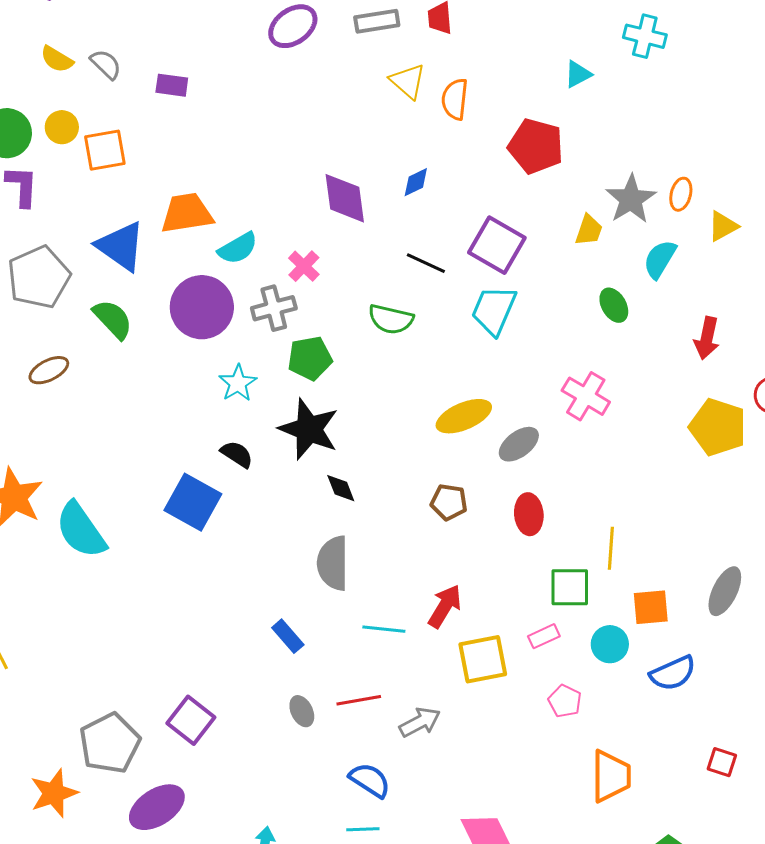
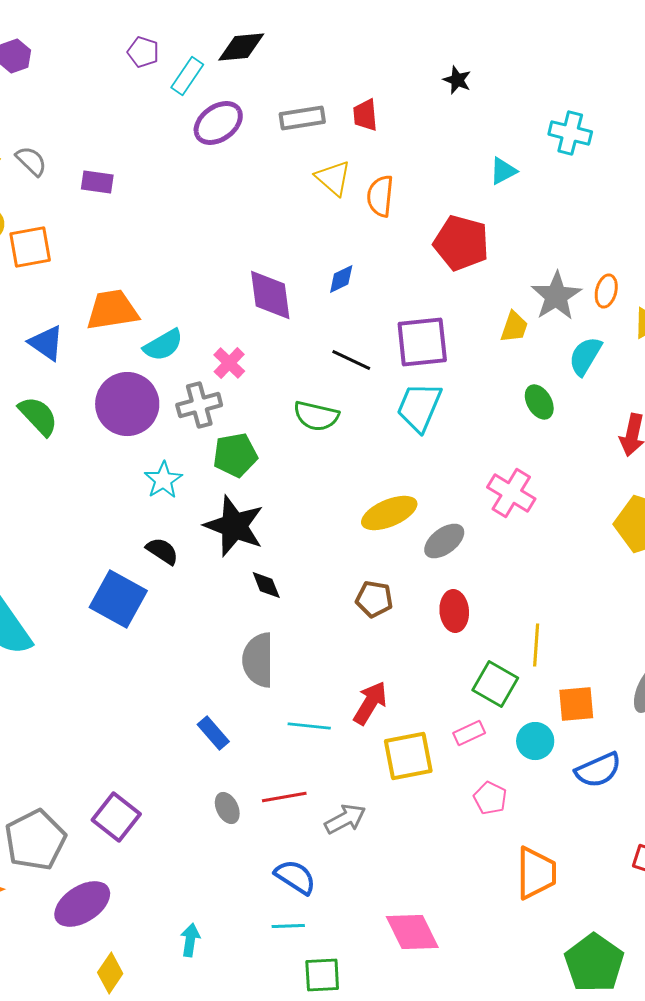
purple square: (497, 245) -> (422, 342), turned -36
blue triangle: (121, 246) -> (46, 343), size x0.7
green square: (570, 587) -> (495, 684), turned 30

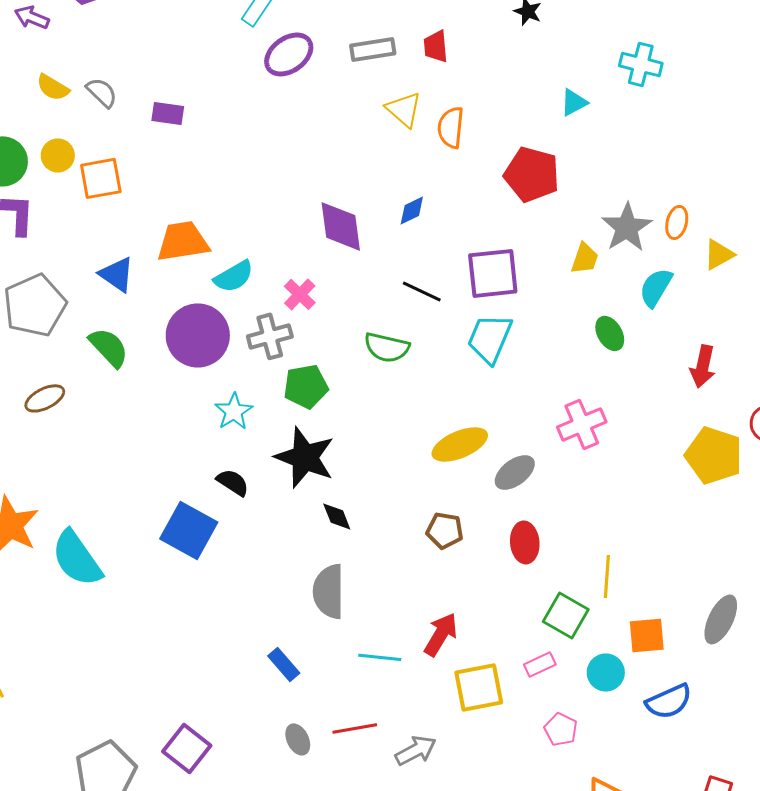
pink cross: (511, 493) -> (582, 424), turned 36

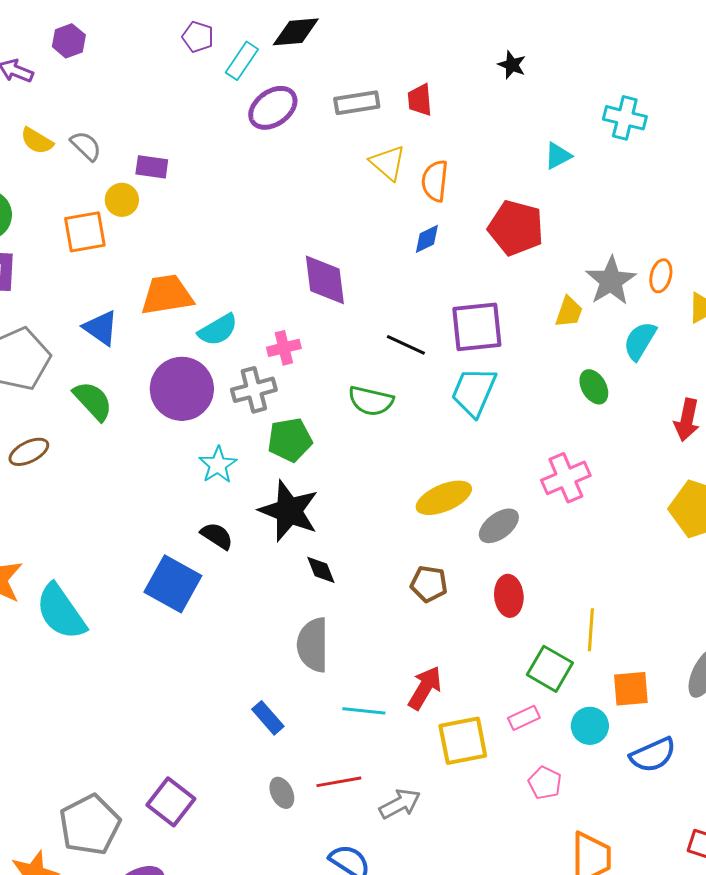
yellow circle: (58, 155) -> (122, 200), moved
blue diamond: (412, 210) -> (427, 239), moved
pink cross: (300, 294) -> (284, 348), turned 32

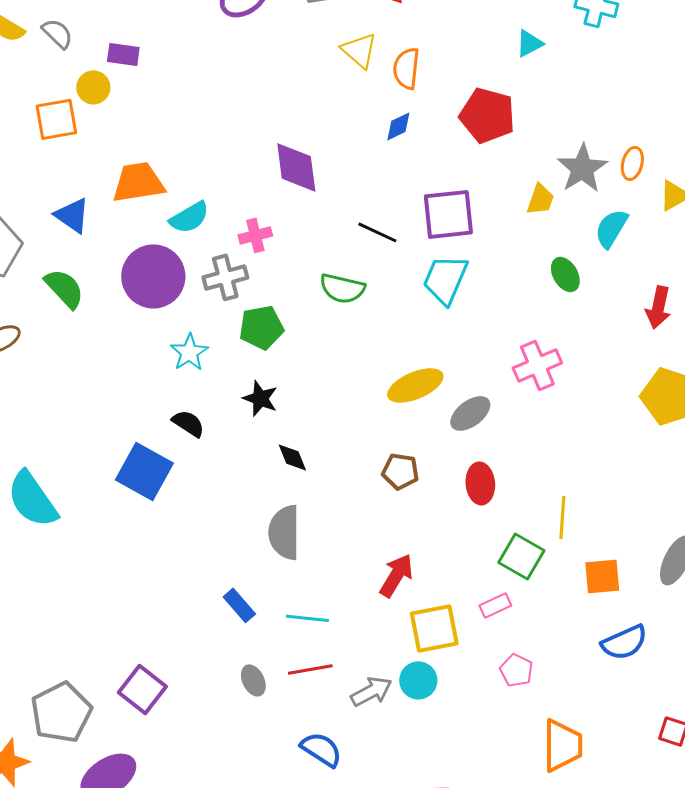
black star: (289, 511) -> (260, 398), size x0.6
cyan line: (364, 711) -> (307, 618), moved
cyan circle: (590, 726) -> (418, 680), moved

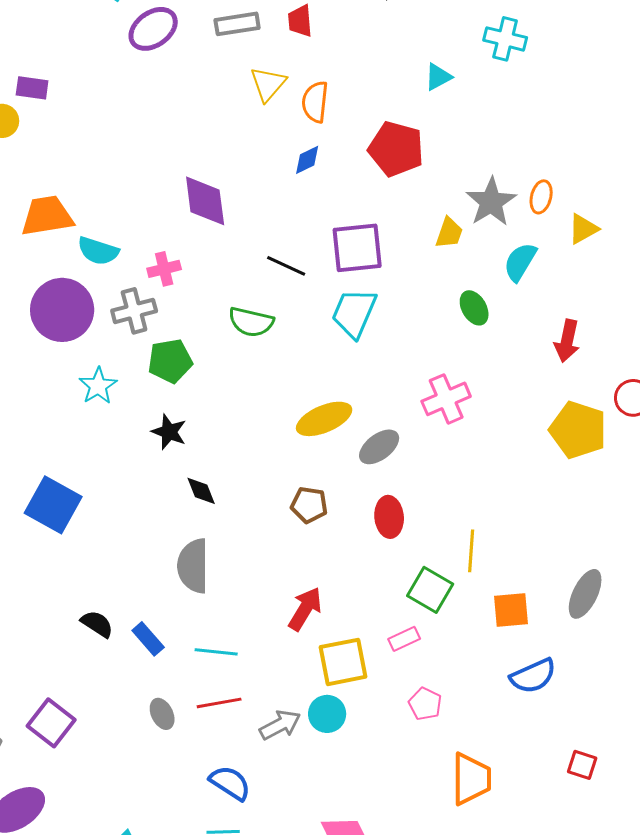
yellow triangle: (359, 50) -> (268, 84), turned 30
cyan semicircle: (189, 217) -> (98, 251), turned 48
black semicircle: (188, 423) -> (97, 624), moved

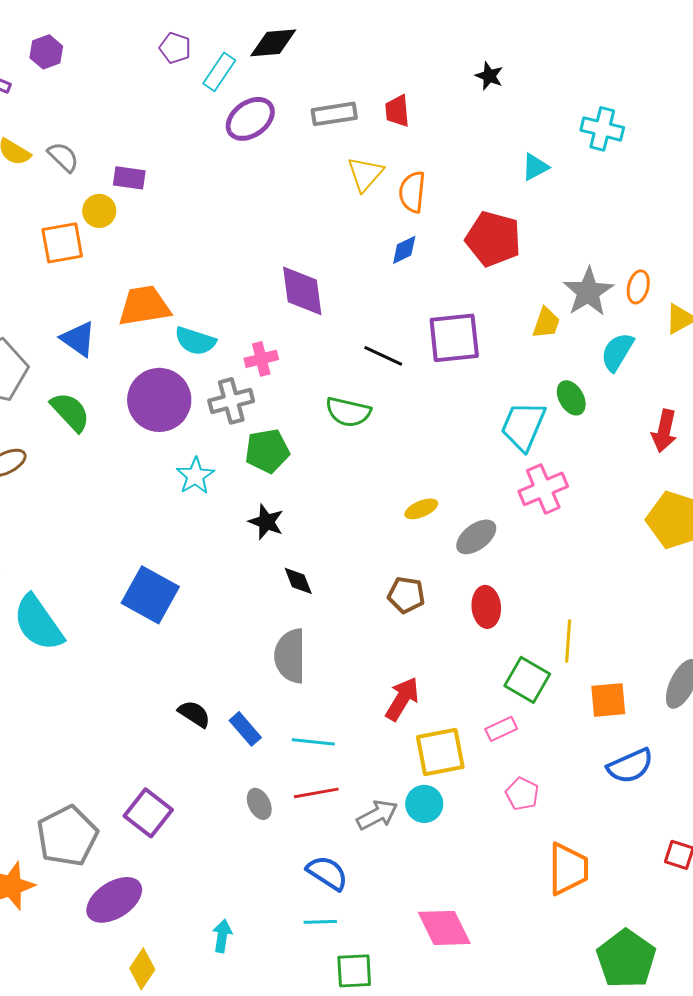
cyan trapezoid: (354, 313) -> (523, 426), moved
yellow ellipse: (324, 419) -> (421, 509), size x0.6

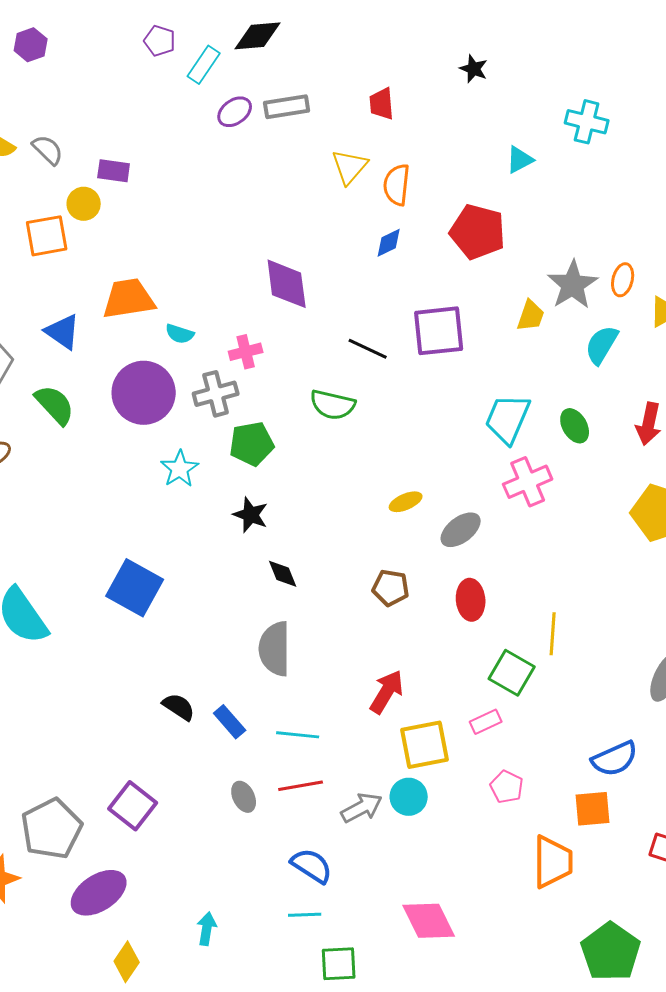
gray rectangle: (334, 114) -> (287, 107), moved
purple ellipse: (250, 119) -> (235, 112), size x0.7
cyan semicircle: (195, 341) -> (180, 334), size x0.7
green ellipse: (571, 398) -> (575, 426), moved
orange square: (608, 700) -> (593, 809), moved

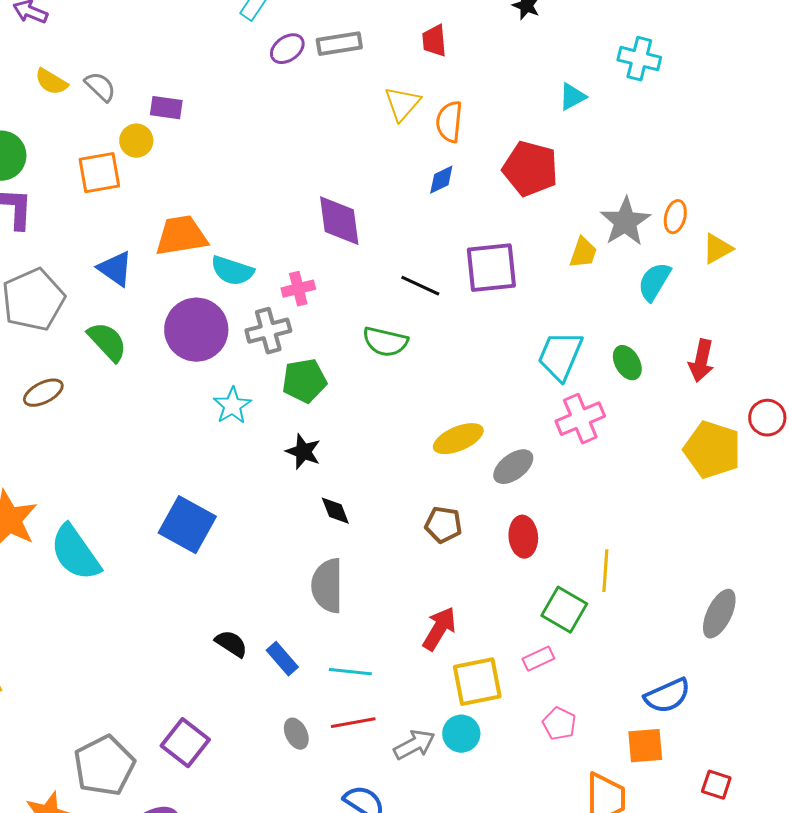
cyan semicircle: (180, 334) -> (232, 271), size x1.5
yellow ellipse: (406, 502) -> (458, 439), size x1.5

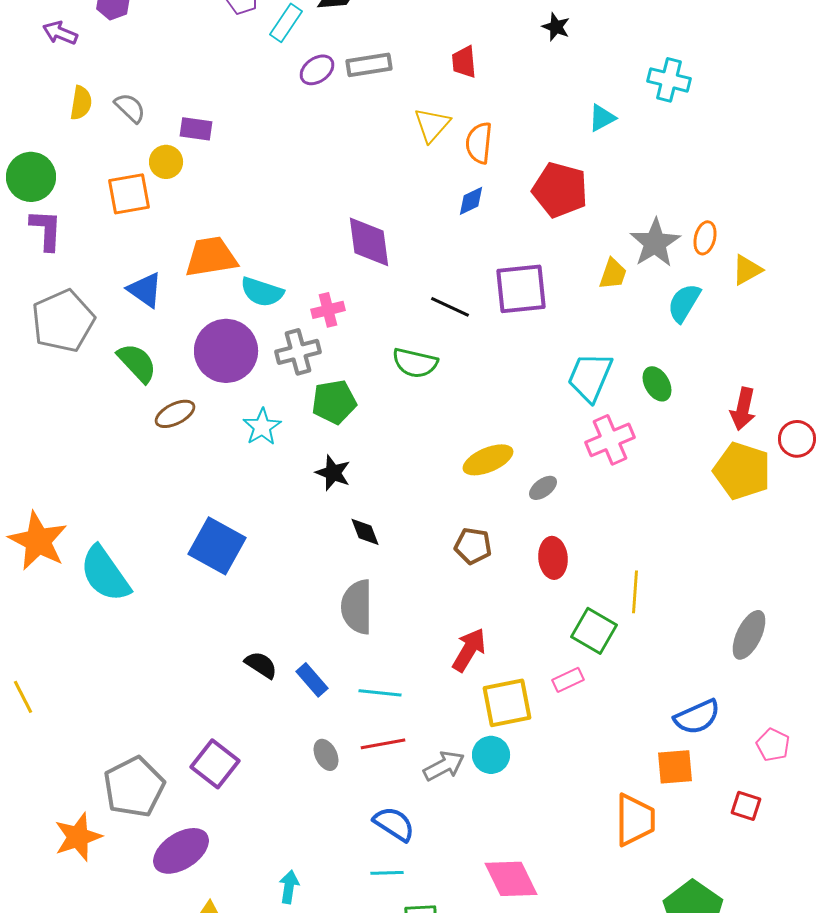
yellow semicircle: (51, 82) -> (81, 103), turned -112
red arrow: (701, 361) -> (743, 409), moved
brown ellipse: (43, 393) -> (175, 414), moved
gray ellipse: (513, 467) -> (543, 488), size x0.7
pink pentagon: (559, 724) -> (773, 745), moved

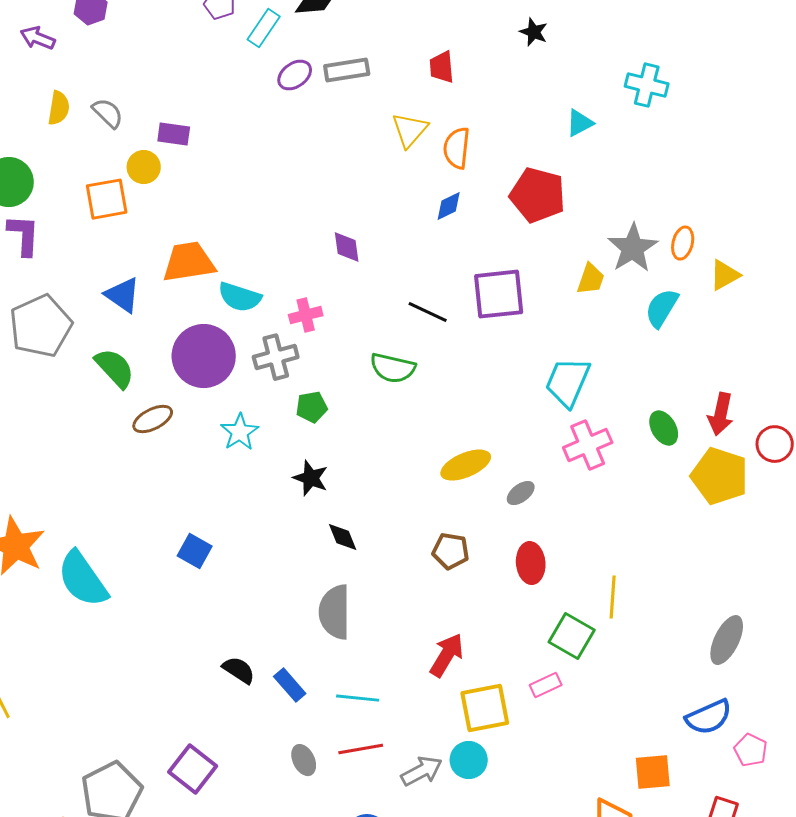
purple diamond: (369, 242) -> (347, 247), size x0.6
green ellipse: (657, 384) -> (664, 428), moved
green pentagon: (334, 402) -> (312, 407), size x0.7
blue square: (217, 546) -> (195, 551), size x0.6
blue semicircle: (697, 717) -> (709, 717), moved

